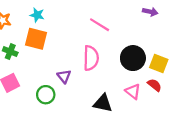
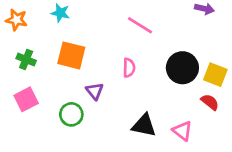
orange square: (36, 39) -> (71, 55), moved
pink semicircle: (91, 58) -> (129, 68), size x0.6
pink triangle: (133, 91) -> (182, 131), moved

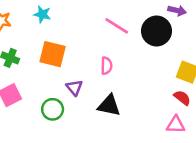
black circle: (182, 68) -> (157, 31), moved
black triangle: (144, 125) -> (109, 105), moved
pink triangle: (182, 131) -> (176, 125), moved, turned -36

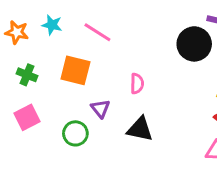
cyan star: (42, 14) -> (52, 25), moved
pink line: (117, 26) -> (97, 32), moved

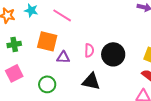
black circle: (194, 44) -> (113, 54), moved
green cross: (27, 75) -> (14, 44), turned -32
purple triangle: (100, 109) -> (63, 57), moved, turned -48

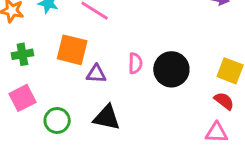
black triangle: (91, 81) -> (107, 117), moved
green circle: (47, 84) -> (57, 121), moved

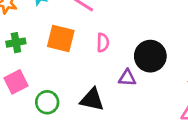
pink semicircle: (135, 63) -> (103, 43), moved
purple triangle: (96, 74) -> (127, 78), moved

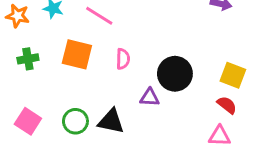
pink square: (16, 82) -> (28, 121), moved, turned -30
green circle: (47, 102) -> (75, 121), moved

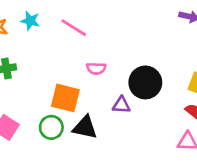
orange square: (77, 54) -> (65, 98), moved
pink semicircle: (123, 59) -> (96, 68), turned 90

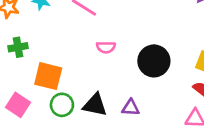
orange square: (65, 98) -> (48, 76), moved
purple triangle: (121, 105) -> (131, 108), moved

